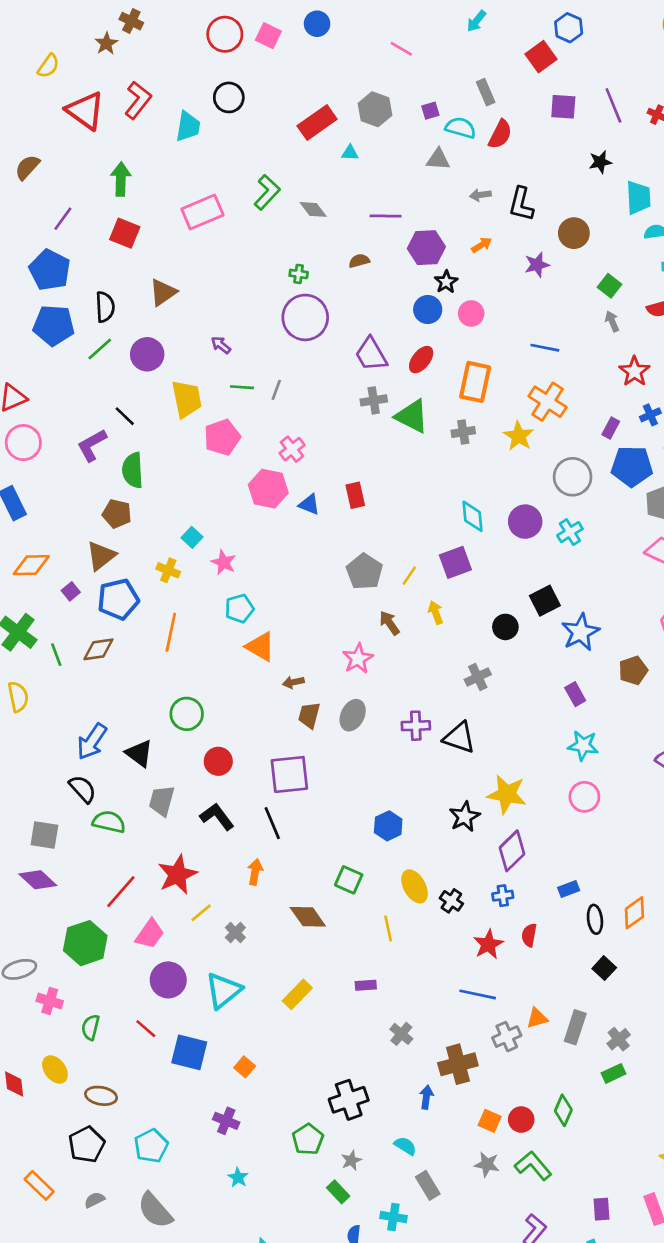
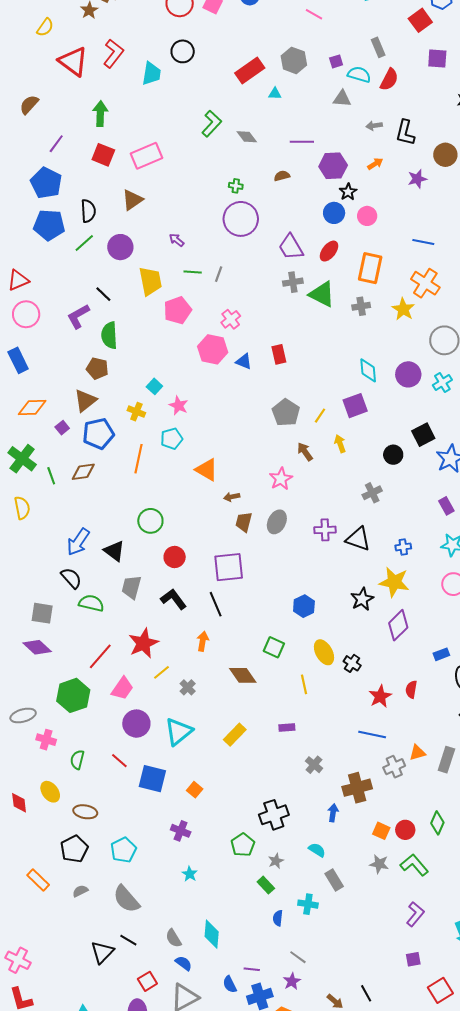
pink rectangle: (202, 212) -> (146, 156), moved
cyan pentagon: (239, 609) -> (172, 439), moved
blue cross: (503, 896) -> (403, 547), moved

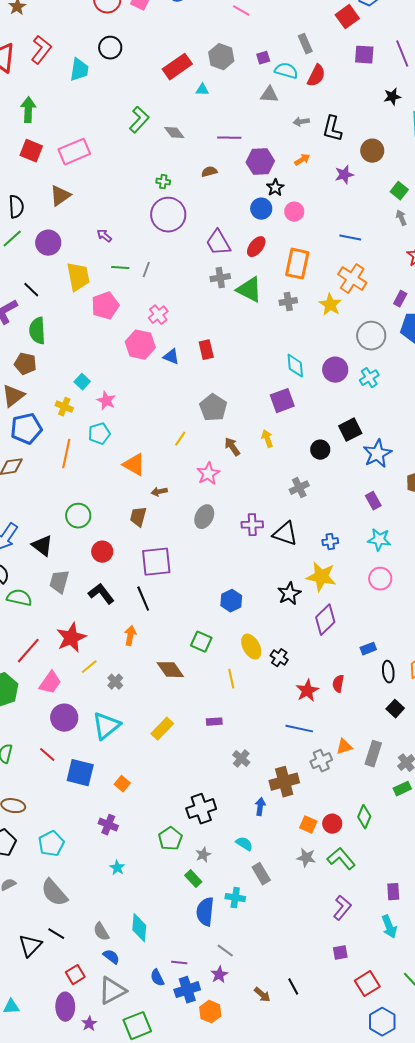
yellow line: (320, 416) -> (180, 439), moved
brown trapezoid: (244, 522) -> (138, 517), moved
blue semicircle: (278, 918) -> (205, 912), size x1.8

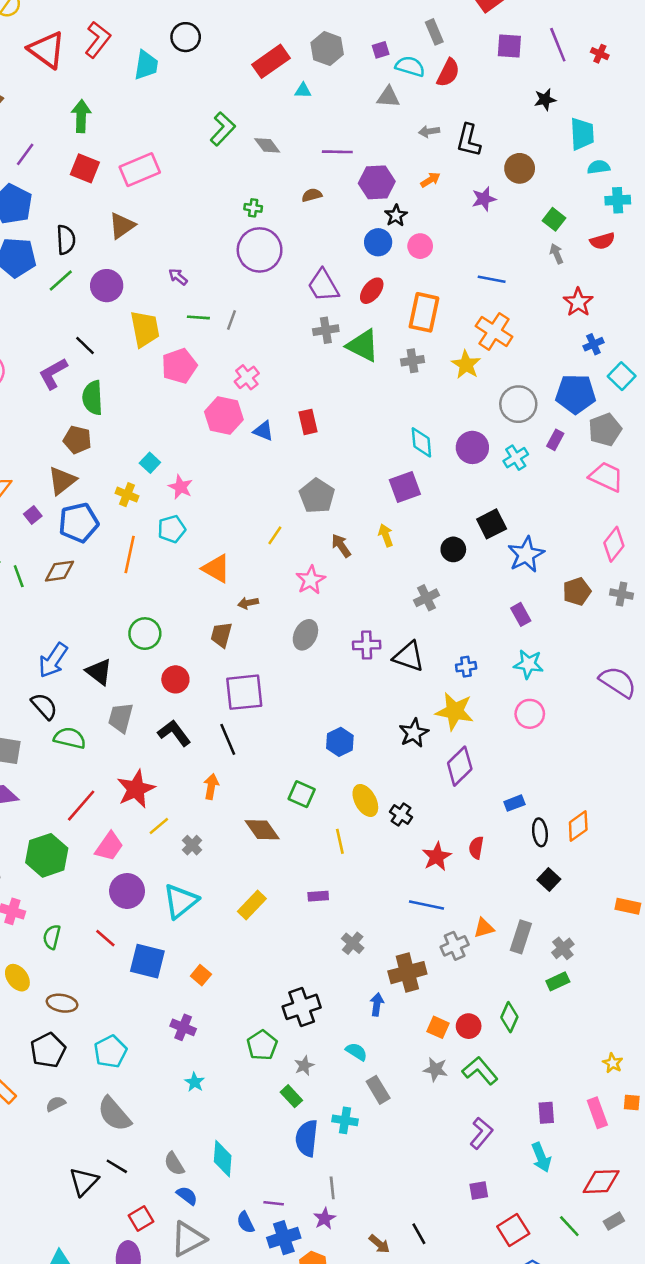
purple rectangle: (400, 299) -> (555, 440), moved
gray line: (225, 951) -> (332, 1188), turned 48

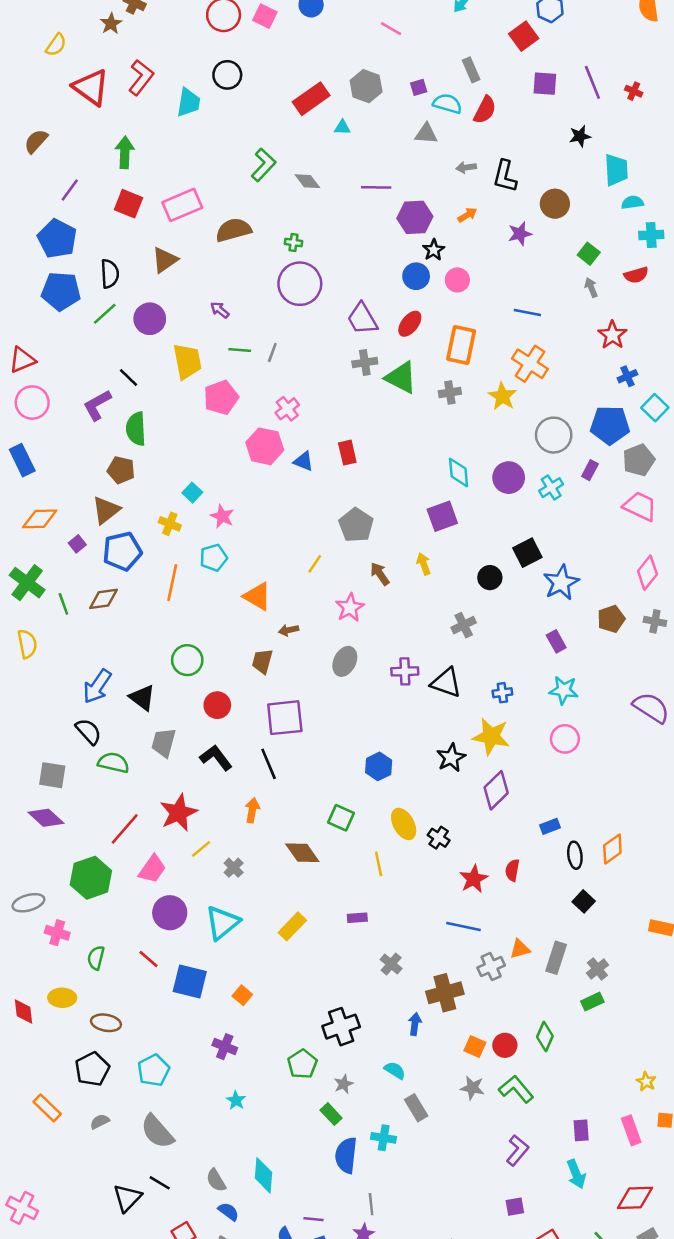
brown semicircle: (312, 195) -> (234, 230), moved, size x1.8
yellow ellipse: (17, 978) -> (62, 998), turned -52

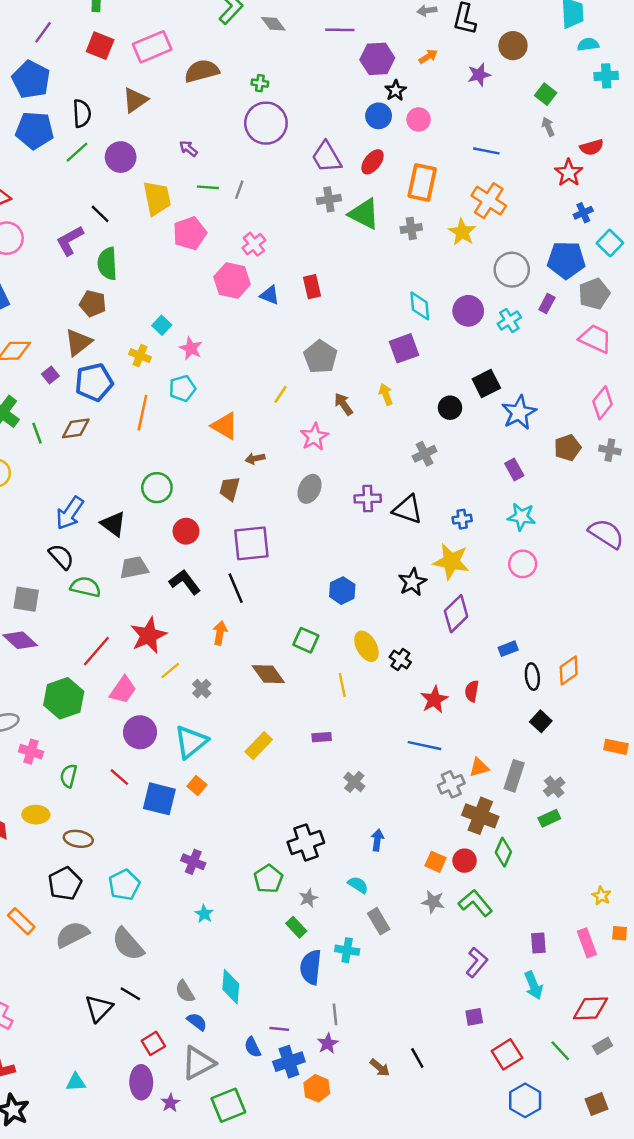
red semicircle: (636, 275) -> (592, 147), moved
gray trapezoid: (163, 743) -> (134, 568), turned 64
brown cross: (445, 993) -> (480, 816), moved, turned 36
orange square: (242, 995) -> (197, 786), moved
gray semicircle: (100, 1122) -> (72, 934), size x1.8

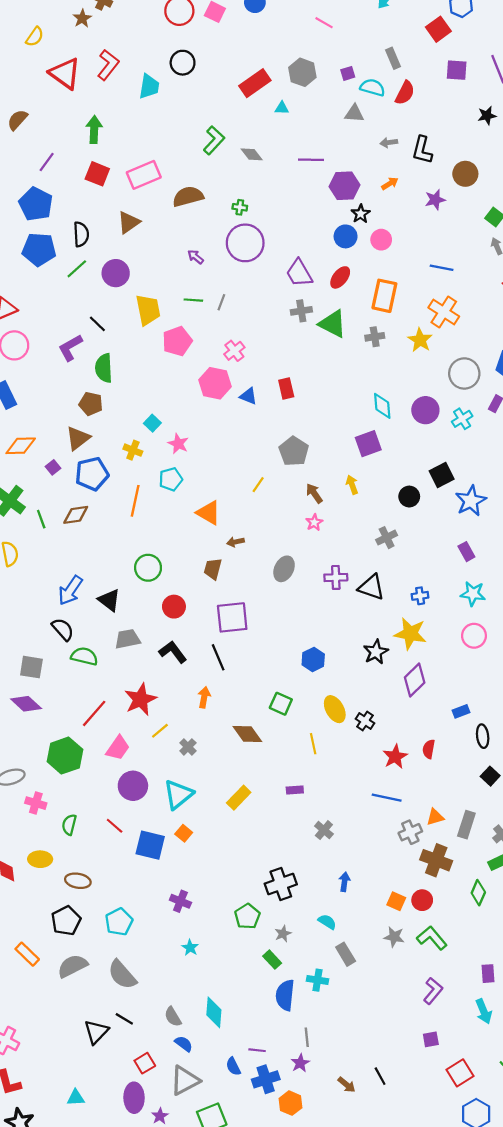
purple arrow: (188, 149) -> (196, 257), moved
pink star: (314, 437) -> (314, 522), moved, size x0.7
green diamond: (503, 852) -> (478, 893), moved

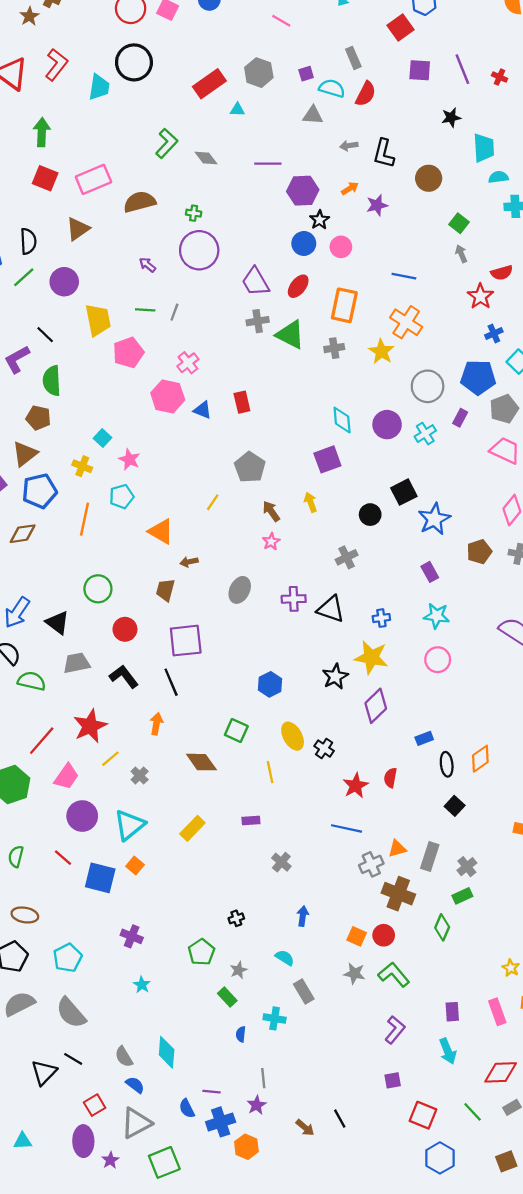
black circle: (183, 63) -> (134, 62), size x1.4
purple star: (435, 200) -> (377, 205), moved
black cross: (281, 884) -> (236, 918), size x0.5
blue semicircle: (285, 995) -> (241, 1034), size x0.5
red square: (460, 1073) -> (423, 1115), turned -36

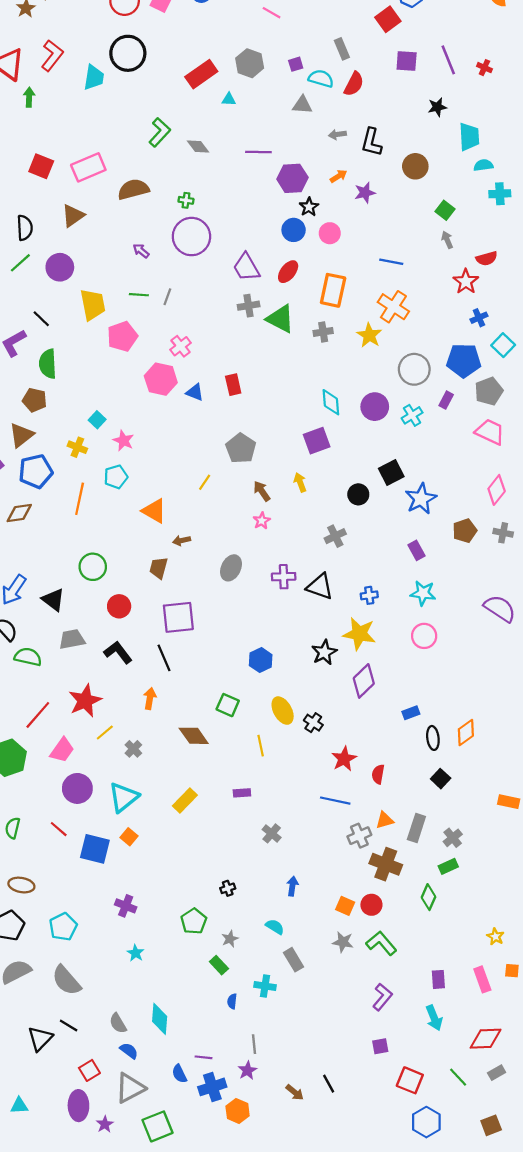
green arrow: (42, 132) -> (29, 97), moved, size x0.7
red semicircle: (390, 778) -> (378, 774), moved

